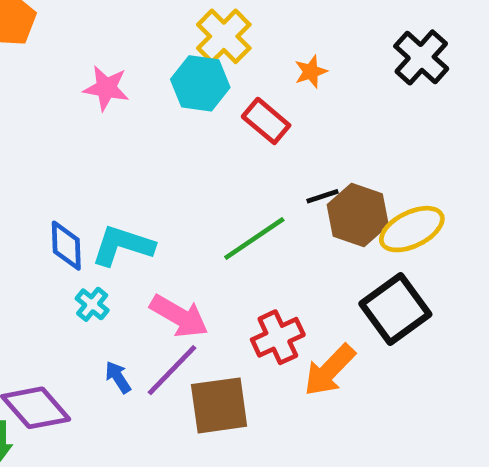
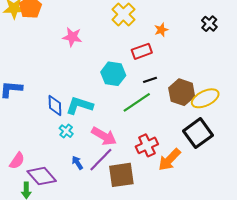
black cross: (421, 57) -> (209, 24), size x0.7
cyan hexagon: (200, 83) -> (113, 74), moved
red rectangle: (266, 121) -> (142, 51), turned -60
black line: (323, 196) -> (150, 80), moved

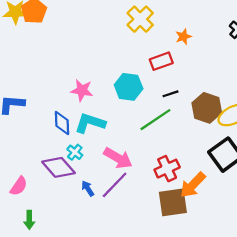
pink star: (72, 37) -> (82, 90), moved
brown square: (121, 175) -> (173, 202), moved
purple diamond: (42, 176) -> (58, 167), moved

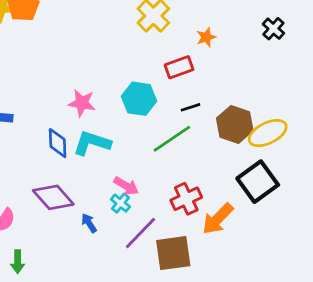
cyan cross: (75, 152) -> (120, 203), moved
pink arrow: (118, 158) -> (126, 186), size x0.7
purple line: (115, 185) -> (140, 233), moved
brown square: (173, 202) -> (173, 253), moved

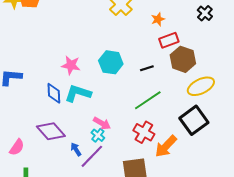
red rectangle: (179, 67) -> (169, 40), moved
brown hexagon: (235, 124) -> (183, 59), moved
green line: (172, 139) -> (148, 100), moved
red cross: (186, 199) -> (144, 132), turned -35
purple line: (140, 233) -> (92, 156), moved

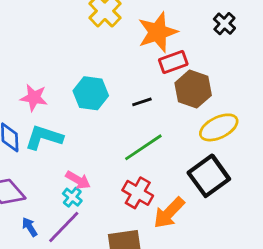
orange star: (158, 19) -> (158, 32), size x2.0
blue arrow: (76, 149) -> (30, 227), moved

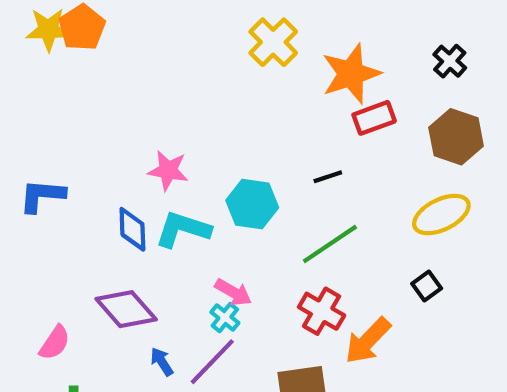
brown hexagon: (193, 89) -> (456, 137), moved
cyan hexagon: (91, 93) -> (252, 204), moved
black square: (209, 176) -> (427, 286), size x0.5

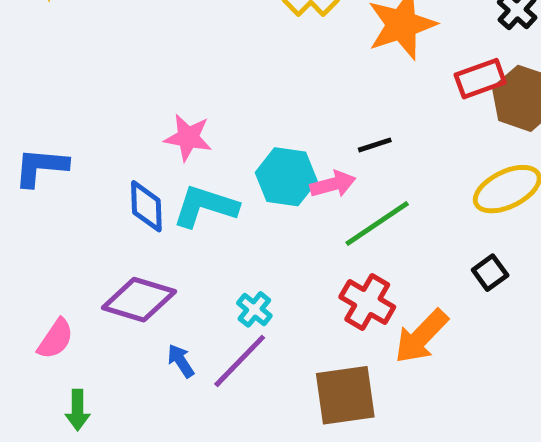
red rectangle: (374, 118) -> (480, 79), moved
pink arrow: (233, 292) -> (333, 184), moved, turned -45
purple diamond: (126, 309) -> (139, 300), turned -32

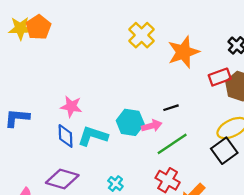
pink star: (188, 138) -> (71, 107), moved
black square: (490, 273) -> (224, 151), moved, size x1.6

